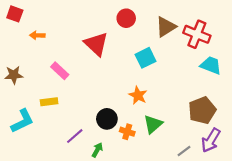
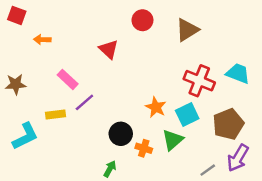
red cross: (197, 34) -> (199, 81), moved
red triangle: (96, 44) -> (109, 49), size x0.7
cyan square: (145, 58) -> (187, 114), moved
purple line: (75, 136) -> (84, 102), moved

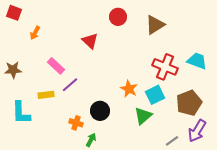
orange arrow: (42, 40) -> (35, 33), turned -64
cyan L-shape: (25, 136) -> (21, 113), turned 115
orange cross: (144, 148) -> (76, 123), moved

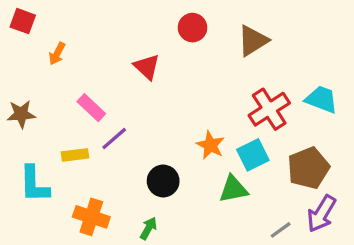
red cross: (165, 67) -> (269, 109), turned 35
green triangle: (143, 116) -> (233, 189), turned 30
orange cross: (76, 123) -> (91, 217), moved, size x1.5

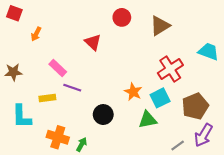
cyan trapezoid: (321, 99) -> (209, 52), moved
purple line: (114, 139) -> (72, 88), turned 60
green arrow: (148, 228) -> (82, 144), moved

